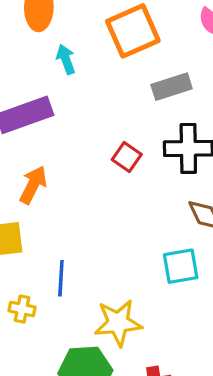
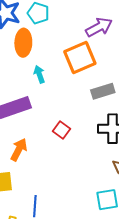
red square: (127, 157) -> (61, 130), moved

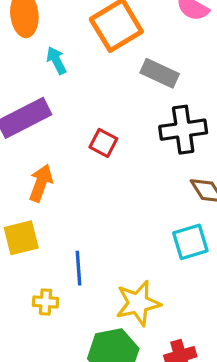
gray rectangle: (103, 91) -> (160, 73), turned 50

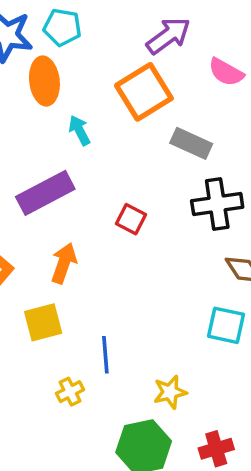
cyan square: (190, 242) -> (226, 325), turned 30
yellow cross: (46, 302) -> (70, 392), turned -30
yellow star: (138, 303) -> (170, 392), size x0.7

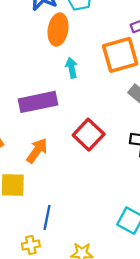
red square: (131, 219) -> (89, 135), size x1.5
yellow cross: (70, 392) -> (31, 245), moved

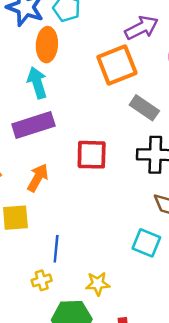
cyan arrow: (72, 68) -> (37, 83), moved, size x1.4
red square: (89, 135) -> (92, 155), turned -36

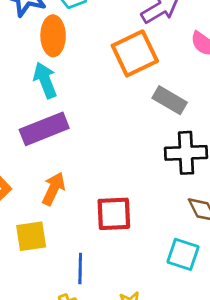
red square: (92, 155) -> (114, 214), moved

